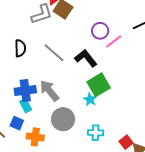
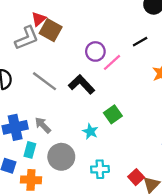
green square: (99, 85) -> (113, 114), moved, size x0.7
gray arrow: (49, 91) -> (43, 125), size x0.7
cyan rectangle: (26, 106) -> (30, 150), moved, turned 48

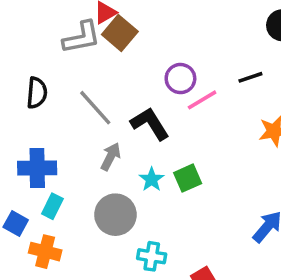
gray arrow: (43, 125) -> (111, 157), moved, turned 60
cyan star: (90, 131) -> (152, 179), moved
gray circle: (61, 157) -> (115, 215), moved

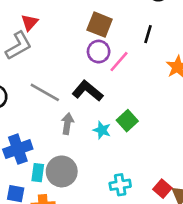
brown square: (120, 33) -> (100, 25), moved
black line: (250, 77) -> (148, 34), turned -36
gray circle: (115, 215) -> (62, 171), moved

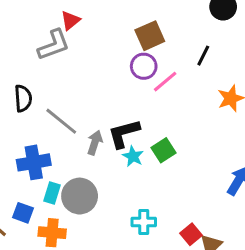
brown square: (100, 25) -> (150, 36), turned 35
black L-shape: (88, 91) -> (124, 133), moved, turned -64
gray line: (45, 92) -> (61, 121), moved

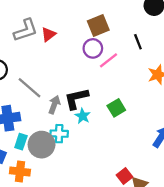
red triangle: (70, 20) -> (48, 34), moved
black line: (203, 56) -> (138, 42), turned -49
green square: (164, 150) -> (116, 108), moved
cyan cross: (144, 222) -> (59, 134), moved

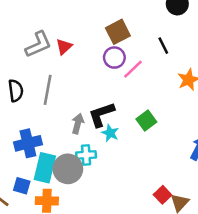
gray line: (30, 88) -> (48, 90), moved, turned 65
cyan rectangle: (21, 142) -> (45, 168), size x1.6

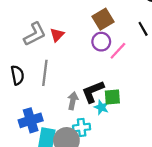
green square: (146, 121) -> (112, 97), moved, turned 35

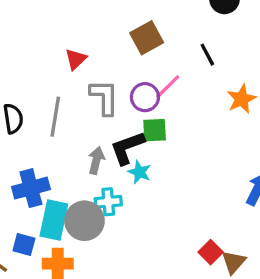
gray L-shape: (35, 34) -> (104, 97), moved, turned -65
purple circle: (101, 42) -> (145, 97), moved
green square: (112, 97) -> (155, 130), moved

